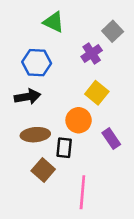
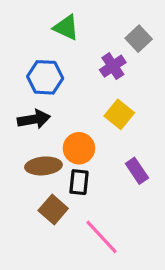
orange circle: (79, 120) -> (79, 148), moved
pink line: (82, 192) -> (102, 237), turned -48

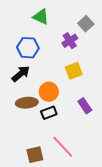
yellow square: (119, 114) -> (74, 71), turned 30
black arrow: (34, 119) -> (21, 74), turned -30
black rectangle: (79, 182) -> (49, 113), turned 63
brown square: (53, 209) -> (35, 155), moved, turned 36

